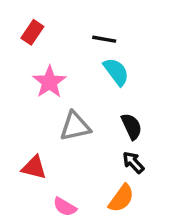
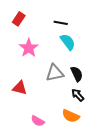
gray triangle: (75, 126) -> (55, 73), moved
red triangle: (34, 168) -> (20, 88), moved
orange semicircle: (121, 198) -> (71, 116), turned 78

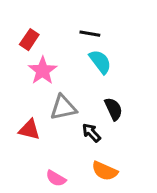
red rectangle: (19, 19) -> (29, 40), moved
gray triangle: (55, 73) -> (63, 107), moved
black arrow: (78, 95) -> (91, 133), moved

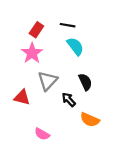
red rectangle: (29, 40) -> (36, 30), moved
gray triangle: (63, 107) -> (48, 81), turned -35
orange semicircle: (105, 171) -> (90, 120), moved

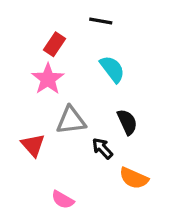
black line: (68, 25) -> (101, 21), moved
gray triangle: (48, 81) -> (71, 120), turned 40
red triangle: (22, 97) -> (33, 145), turned 35

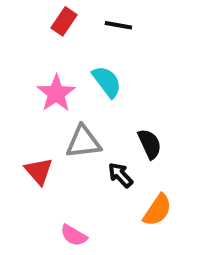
red rectangle: (54, 44) -> (64, 21), moved
cyan semicircle: (112, 69) -> (107, 82), moved
orange semicircle: (134, 178) -> (157, 210), turned -80

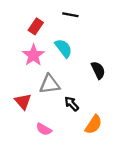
red rectangle: (64, 21) -> (36, 26), moved
black semicircle: (150, 144) -> (98, 70), moved
pink semicircle: (74, 235) -> (44, 129), moved

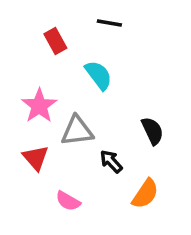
red rectangle: (36, 26) -> (55, 41), turned -63
pink star: (33, 55) -> (39, 106), moved
black semicircle: (98, 70) -> (153, 131), moved

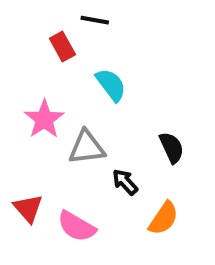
black line: (109, 23) -> (95, 20), moved
red triangle: (36, 158) -> (28, 208), moved
pink semicircle: (68, 201) -> (77, 226), size x1.4

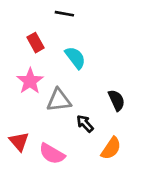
red rectangle: (62, 46) -> (36, 43), moved

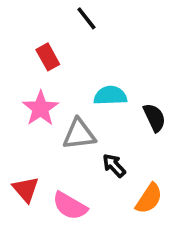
black line: (64, 14) -> (86, 18), turned 42
cyan semicircle: (75, 58) -> (110, 96), moved, turned -55
black semicircle: (117, 100) -> (154, 118), moved

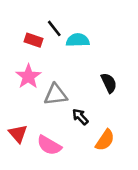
black line: (86, 18) -> (54, 28), moved
red rectangle: (48, 57) -> (34, 40), turned -42
cyan semicircle: (110, 96) -> (78, 40), moved

